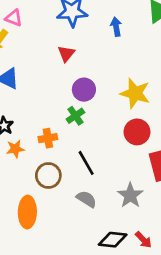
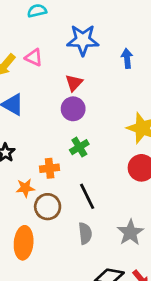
pink triangle: (14, 18) -> (34, 57), moved
purple circle: (84, 90) -> (73, 109), moved
orange star: (15, 149) -> (25, 188), moved
gray semicircle: (86, 199) -> (85, 233), turned 48

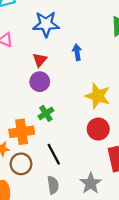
blue arrow: (127, 58) -> (77, 52), moved
orange cross: (50, 168) -> (22, 132), size x1.5

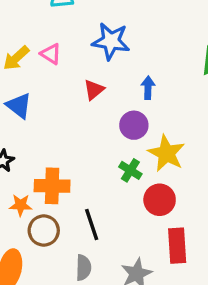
purple circle: (40, 82) -> (134, 125), moved
green cross: (46, 113) -> (130, 170), moved, turned -35

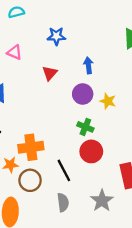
blue star: (111, 41) -> (56, 36), size x0.7
yellow star: (166, 153) -> (108, 101), moved, size x0.6
red circle: (160, 200) -> (91, 151), moved

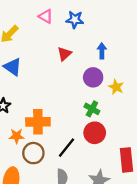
pink triangle: (15, 52) -> (46, 16), moved
black line: (64, 170) -> (67, 148), turned 60

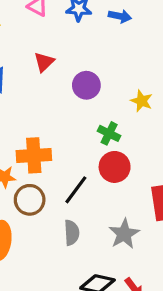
blue arrow: (102, 51) -> (120, 16), moved, turned 105
red triangle: (64, 54) -> (44, 62), moved
purple circle: (93, 77) -> (86, 85), moved

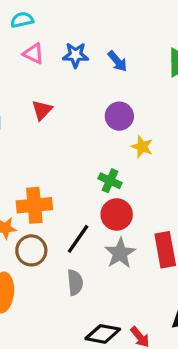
blue arrow: (120, 16) -> (117, 61), turned 40
purple circle: (86, 85) -> (119, 116), moved
gray star: (124, 234) -> (120, 253), moved

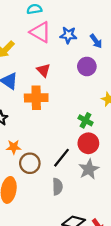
pink triangle: (34, 54) -> (40, 32), size x1.5
red triangle: (42, 110) -> (43, 70), turned -32
purple circle: (119, 116) -> (87, 66), moved
orange cross: (34, 205) -> (36, 98), moved

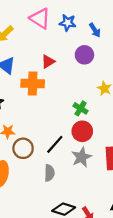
red triangle: (43, 70) -> (48, 61), moved, turned 40

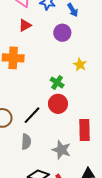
red triangle: (48, 61) -> (25, 25), moved
gray star: (81, 157) -> (61, 150), moved, turned -30

